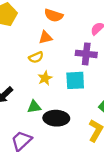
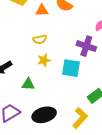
orange triangle: (45, 37) -> (42, 10), moved
black ellipse: (56, 118) -> (44, 115), moved, turned -30

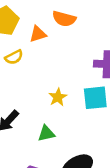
yellow semicircle: (40, 39) -> (14, 57), moved

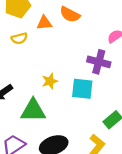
green triangle: (46, 133) -> (33, 110), size x1.6

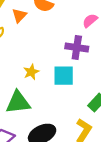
orange triangle: (44, 23) -> (19, 15), turned -35

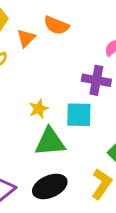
green triangle: (18, 102) -> (50, 142), moved

